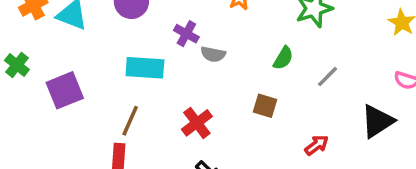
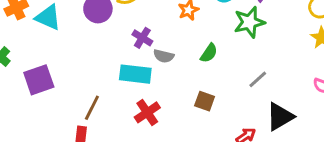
green semicircle: (283, 58) -> (209, 53), moved
cyan rectangle: (145, 68) -> (135, 74), moved
black triangle: (377, 121) -> (280, 117), moved

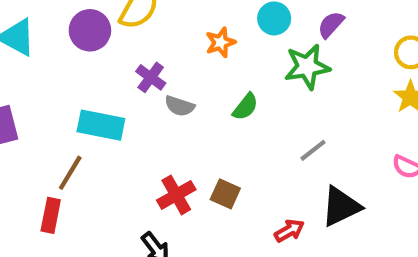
cyan rectangle: (135, 74) -> (101, 125), moved
brown square: (205, 101) -> (225, 194), moved
red cross: (147, 112) -> (176, 195), moved

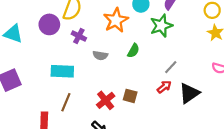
orange star: (220, 42) -> (116, 20), size x1.6
purple cross: (151, 77) -> (79, 36), moved
brown line: (70, 173) -> (66, 102), moved
red arrow: (289, 231) -> (164, 87), moved

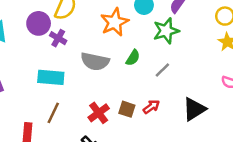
purple cross: (79, 36) -> (58, 38), moved
gray semicircle: (100, 55) -> (95, 61), size x1.6
gray line: (171, 67) -> (162, 70), moved
red arrow: (164, 87) -> (151, 107), moved

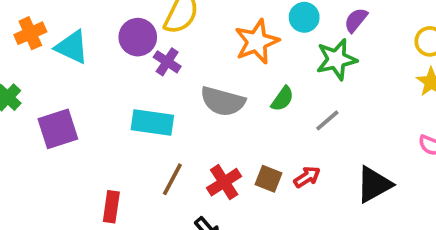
brown line: (53, 113) -> (172, 179), moved

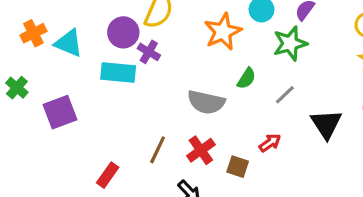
gray semicircle: (223, 101) -> (206, 102), moved
cyan rectangle: (152, 122) -> (118, 72), moved
brown square: (268, 179) -> (238, 167), moved
black triangle: (374, 184) -> (326, 124), moved, turned -32
red rectangle: (111, 207) -> (108, 175), turned 30

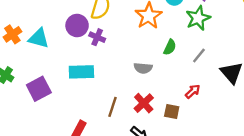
cyan rectangle: (118, 72) -> (81, 72), moved
gray semicircle: (206, 102) -> (143, 68), size x0.7

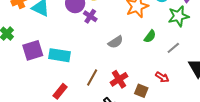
gray semicircle: (143, 68) -> (116, 42), moved, turned -49
cyan rectangle: (81, 72) -> (60, 55), moved
red arrow: (193, 91) -> (162, 77), turned 64

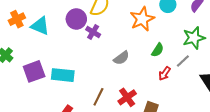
green star: (178, 16) -> (194, 38), moved
red arrow: (162, 77) -> (165, 73), moved, turned 96

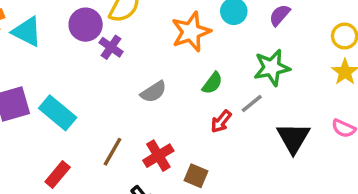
cyan rectangle: (63, 75) -> (58, 113), turned 30

